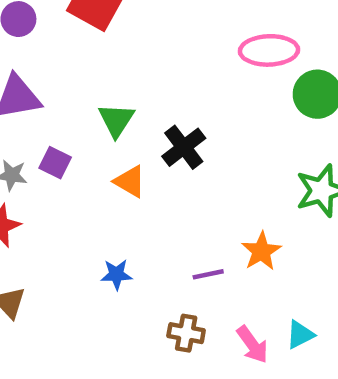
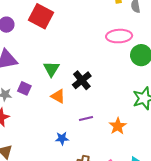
blue star: (116, 274) -> (62, 138), moved
purple line: (208, 274) -> (86, 119), moved

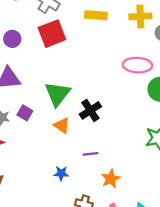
red square: (41, 16) -> (52, 34), turned 35
green triangle: (51, 69) -> (57, 94), size x1.4
orange star: (118, 126) -> (111, 179), moved

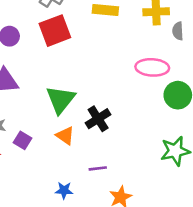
purple square: (25, 113) -> (23, 140), moved

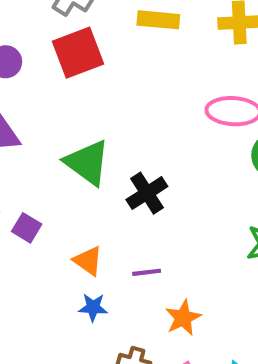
green triangle: (61, 100) -> (87, 163), turned -32
orange triangle: (65, 136) -> (88, 261), moved

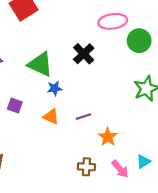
black cross: (147, 193) -> (84, 54), moved
blue star: (93, 307) -> (55, 88), moved

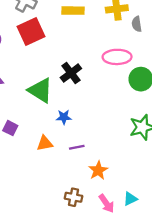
black cross: (84, 54) -> (71, 73), moved
blue star: (55, 88) -> (64, 117), moved
orange triangle: (51, 117) -> (45, 143), turned -42

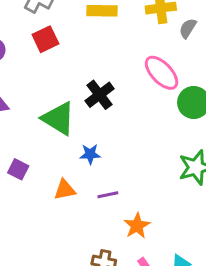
gray semicircle: (137, 24) -> (188, 28), turned 40
red square: (31, 31) -> (45, 39), size x0.7
pink ellipse: (117, 57) -> (162, 73), turned 48

